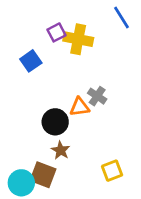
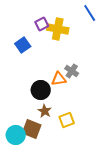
yellow square: (112, 171) -> (67, 120), moved

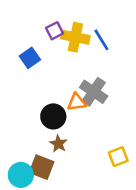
blue line: (90, 13) -> (101, 40), moved
gray cross: (72, 71) -> (94, 92), size x1.5
yellow square: (67, 120) -> (118, 157), moved

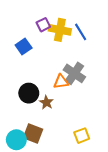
black circle: (53, 116) -> (29, 93), moved
brown star: (58, 144) -> (46, 102), moved
yellow square: (118, 157) -> (82, 136), moved

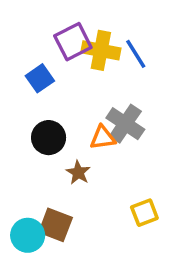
purple square: (43, 25) -> (73, 42), size x1.5
black circle: (29, 93) -> (49, 138), moved
yellow square: (82, 136) -> (144, 213), moved

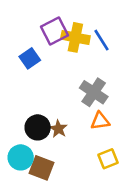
black circle: (49, 138) -> (38, 127), moved
orange triangle: (103, 138) -> (100, 121), moved
cyan circle: (28, 235) -> (21, 157), moved

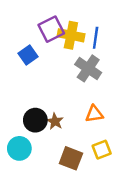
blue line: (101, 40) -> (96, 38), turned 40
gray cross: (94, 92) -> (88, 68), moved
brown square: (41, 168) -> (71, 158), moved

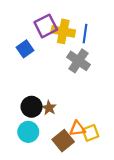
orange triangle: (94, 114) -> (77, 129), moved
cyan circle: (19, 148) -> (28, 132), moved
brown square: (71, 158) -> (63, 141), turned 30

